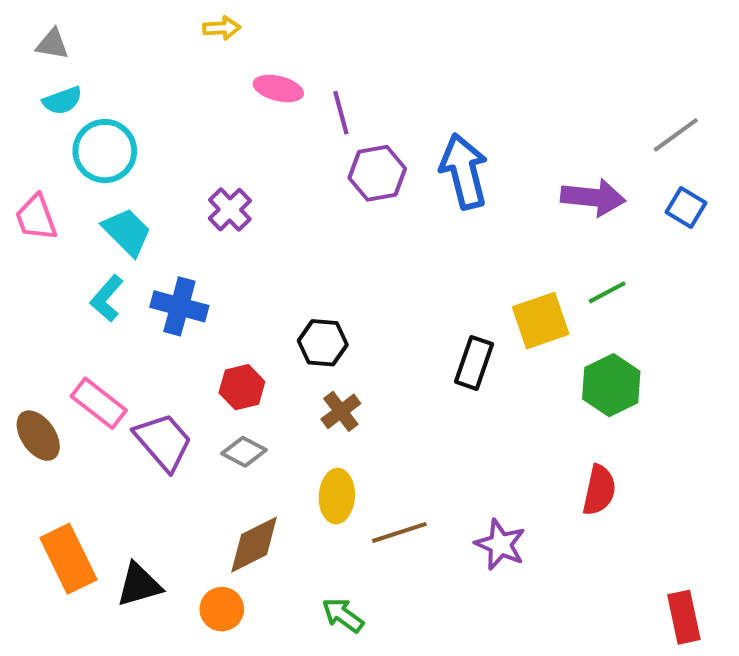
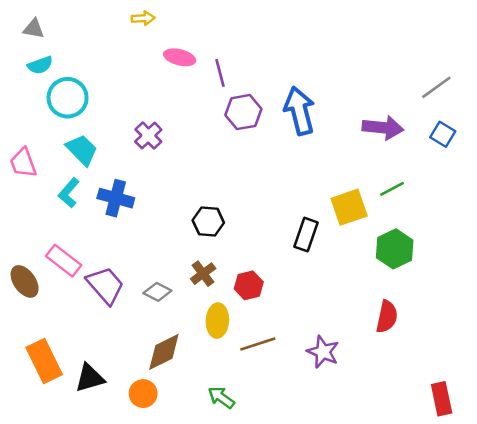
pink trapezoid: (36, 218) -> (23, 163), moved
red hexagon: (242, 387) -> (249, 285), moved
brown cross: (341, 411) -> (203, 274), moved

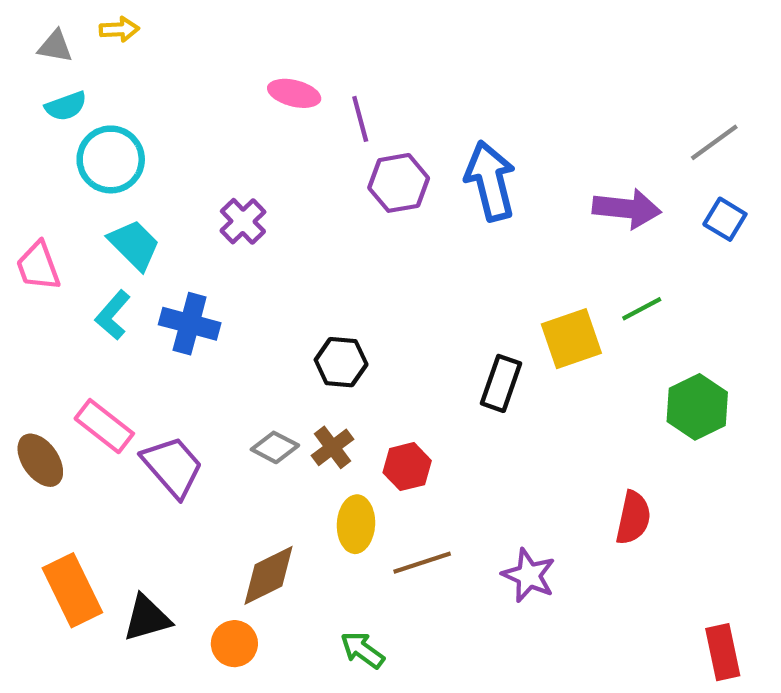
yellow arrow: (143, 18) -> (119, 29), moved
green hexagon: (395, 249) -> (697, 407), moved
gray diamond: (157, 292) -> (275, 447), moved

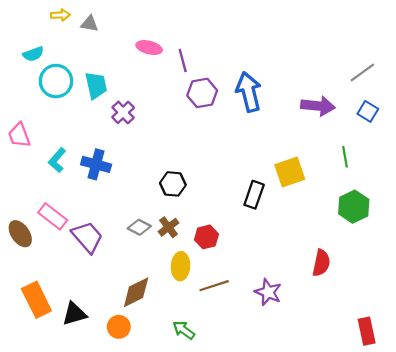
gray triangle: (55, 46) -> (90, 24), moved
cyan trapezoid: (134, 245) -> (96, 85), moved, turned 32
green line: (642, 309) -> (345, 157), moved, turned -72

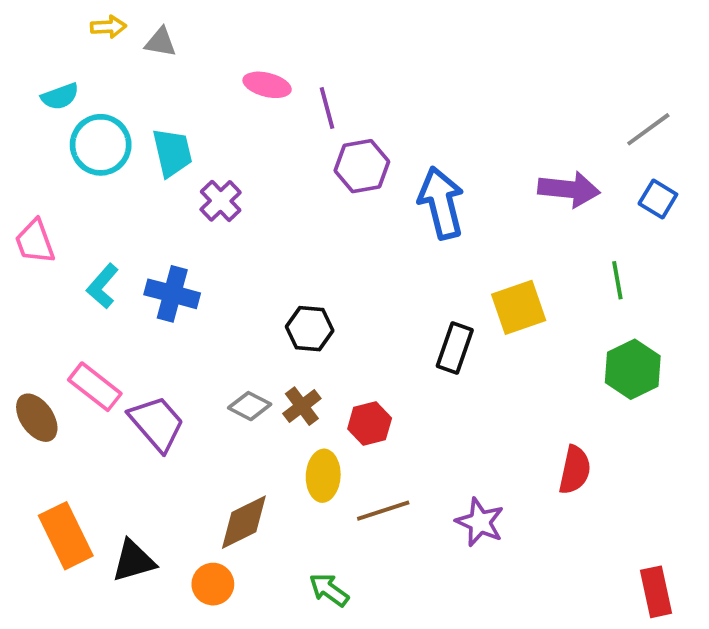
blue arrow: (249, 92) -> (441, 203), moved

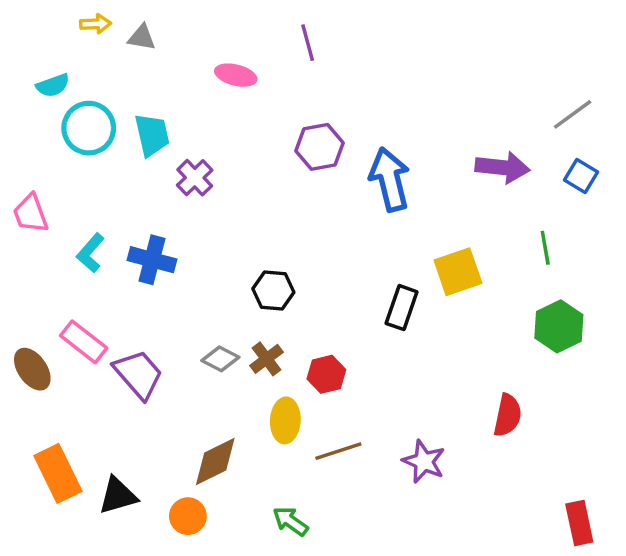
purple line: (327, 108) -> (308, 43), moved

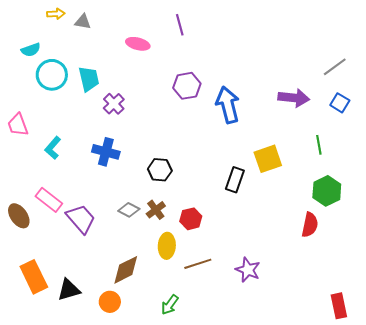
blue cross: (152, 260) -> (106, 152), moved
red semicircle: (508, 415) -> (310, 225), moved
green arrow: (290, 521) -> (170, 305), turned -90

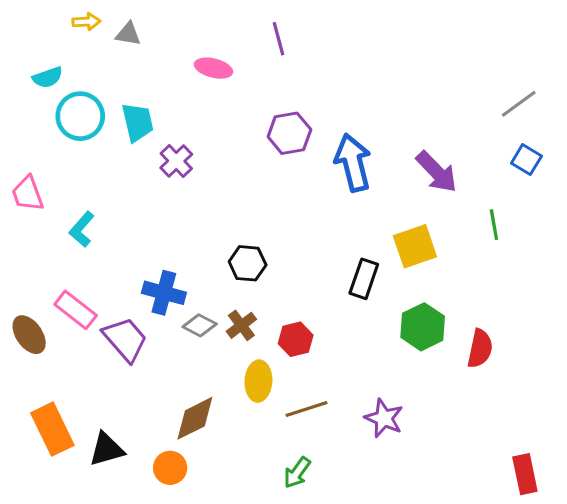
purple arrow: (294, 98) -> (437, 172), moved, turned 40
blue cross: (106, 152) -> (164, 293), moved
green hexagon: (327, 191) -> (423, 327), moved
green arrow: (170, 305) -> (297, 473), moved

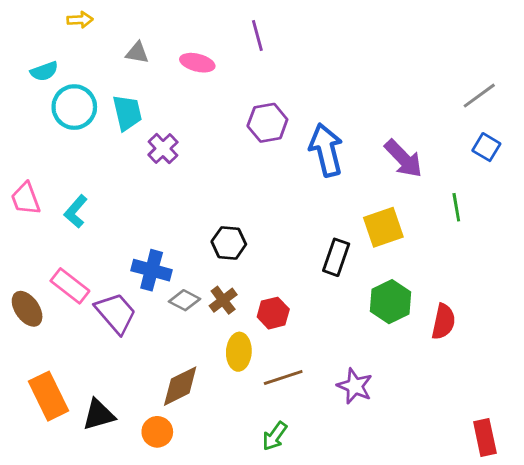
gray triangle: (128, 34) -> (137, 53), moved
pink trapezoid: (28, 194) -> (26, 199), moved

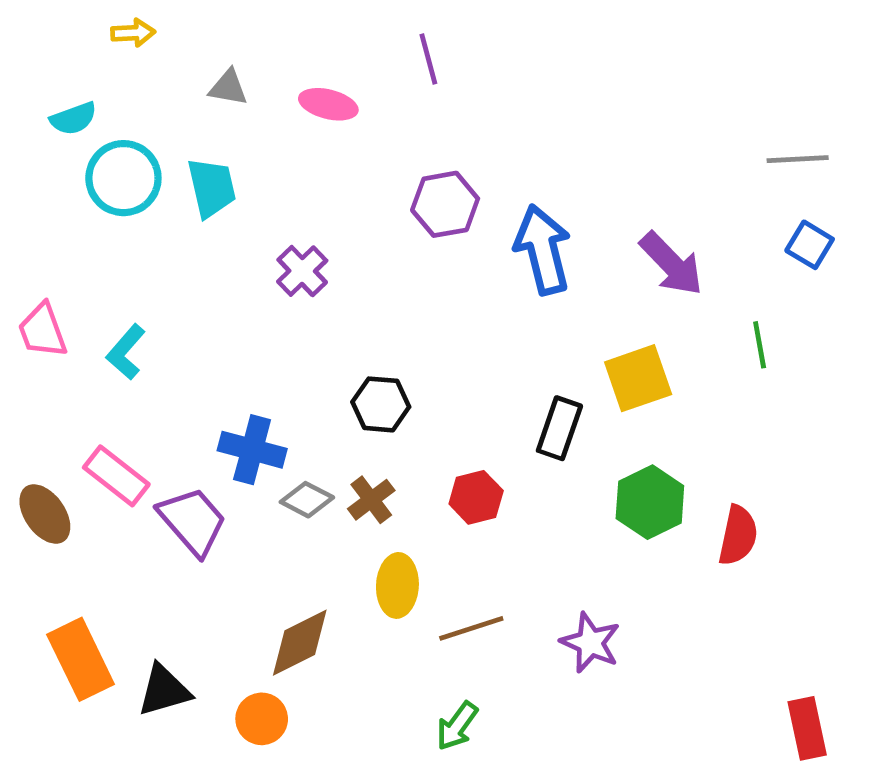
gray line: (479, 96) -> (798, 159), turned 33
purple cross: (163, 149) -> (302, 271), moved
red hexagon: (273, 313) -> (476, 497), moved

